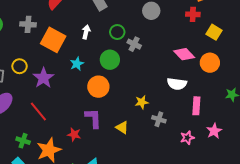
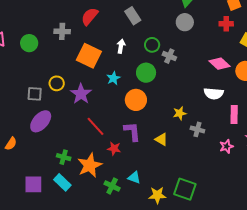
gray cross: (28, 24) -> (62, 31), moved
red line: (38, 111) -> (96, 126), moved

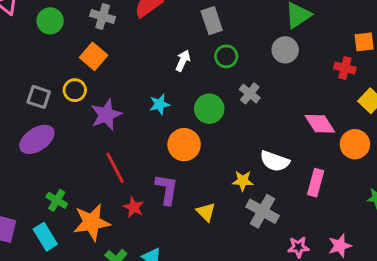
green circle: (152, 45) -> (226, 56), moved
orange square: (89, 56) -> (94, 56), moved, size x0.7
white semicircle: (214, 93) -> (275, 161), moved
pink rectangle: (234, 114) -> (316, 183), moved
gray cross: (197, 129) -> (263, 211), size x1.5

